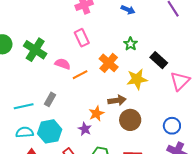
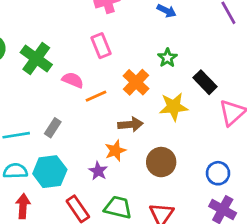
brown arrow: (117, 100) -> (130, 124), moved

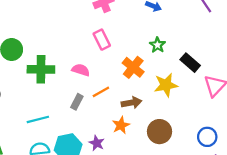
green cross: (36, 58) -> (41, 69), moved, turned -30
orange line: (96, 96) -> (101, 92), moved
gray rectangle: (53, 128) -> (77, 102), moved
purple star: (98, 171) -> (97, 143), moved

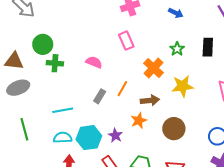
black rectangle: (190, 63) -> (208, 47), moved, turned 48
green cross: (41, 69) -> (55, 63), moved, size x0.7
pink semicircle: (81, 70) -> (94, 62), moved
orange line: (101, 92) -> (122, 89), turned -35

